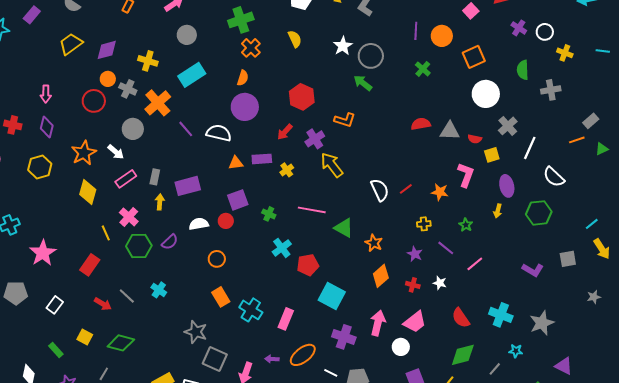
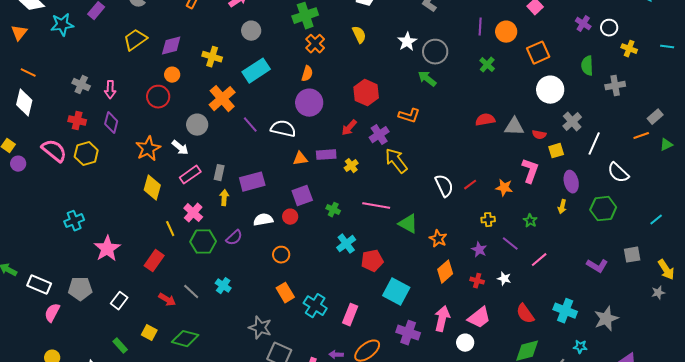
gray cross: (128, 89) -> (81, 85), moved
yellow hexagon: (40, 167) -> (86, 154), moved
yellow arrow: (602, 249) -> (666, 270), moved

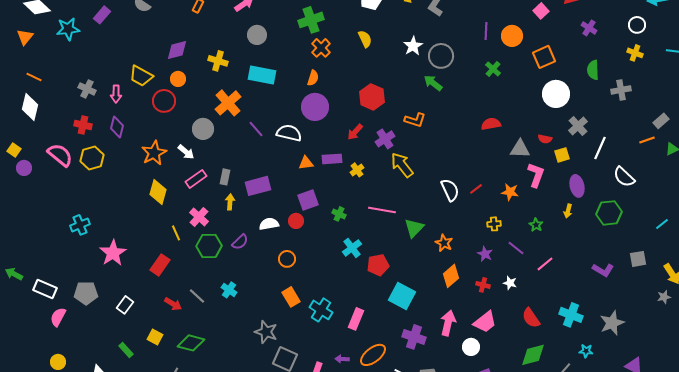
white circle: (609, 28) -> (637, 25), moved
yellow trapezoid: (135, 40) -> (141, 76), moved, turned -115
cyan rectangle: (256, 71) -> (262, 75), turned 44
gray triangle: (514, 127) -> (520, 149), moved
green triangle: (408, 224) -> (414, 228), turned 45

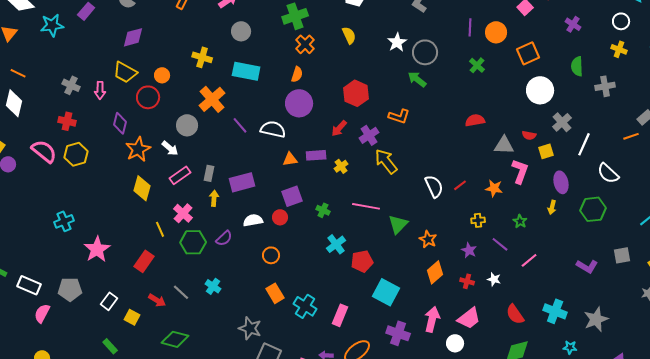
purple diamond: (177, 50) -> (133, 37), moved
purple diamond: (117, 127) -> (120, 123), moved
yellow square: (155, 337) -> (132, 317), moved

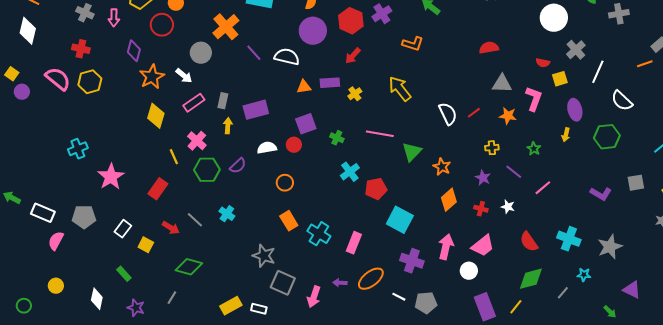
red hexagon: (356, 93) -> (351, 21), moved
purple cross: (369, 135) -> (382, 14), moved
gray triangle: (504, 145) -> (502, 84), moved

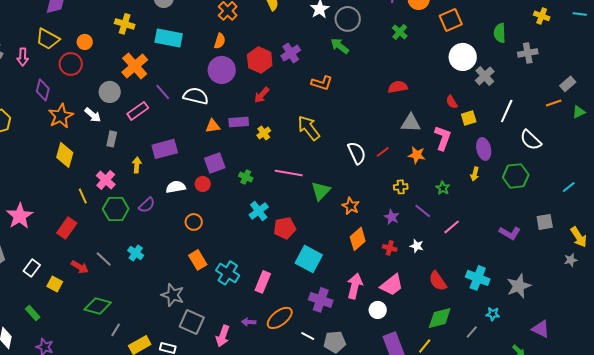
gray cross: (576, 50) -> (485, 76), moved
red semicircle: (543, 63) -> (452, 102), turned 48
gray rectangle: (223, 101) -> (112, 139), moved
pink rectangle: (194, 103) -> (138, 111), moved
gray line: (172, 298) -> (116, 330), moved

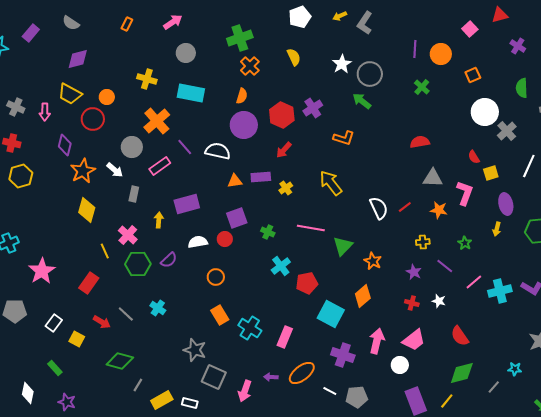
orange square: (451, 20) -> (473, 75), size x0.7
orange diamond: (358, 239) -> (363, 296), moved
cyan cross: (478, 278) -> (500, 291), moved, turned -35

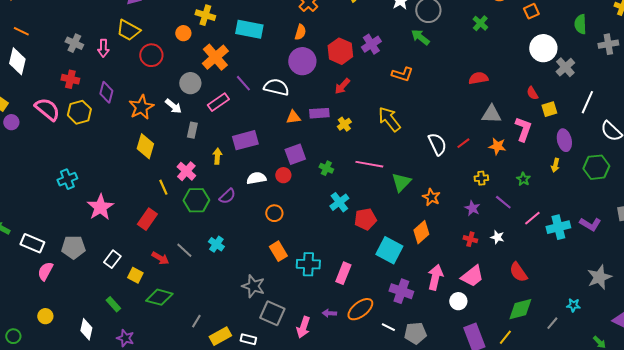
orange circle: (107, 97) -> (183, 33), moved
purple diamond: (65, 145) -> (106, 92), moved
cyan cross: (250, 328) -> (308, 264), turned -30
green diamond: (120, 361) -> (159, 297), moved

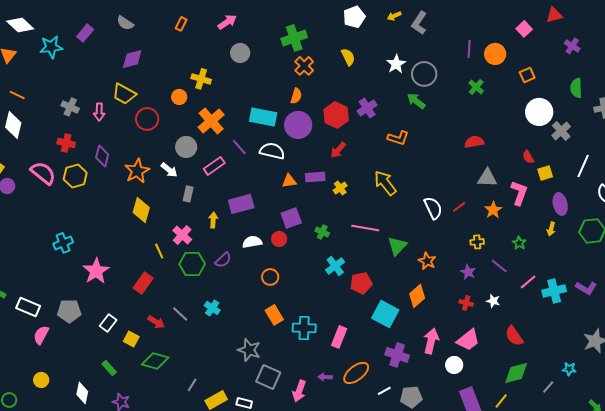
cyan rectangle: (249, 29) -> (263, 117), moved
orange star: (497, 146) -> (493, 210), turned 30
white line: (388, 327) -> (384, 391), turned -56

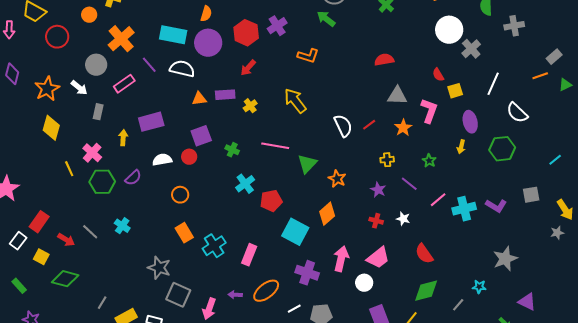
red rectangle: (143, 283) -> (39, 222), moved
cyan cross: (304, 328) -> (214, 246), turned -35

